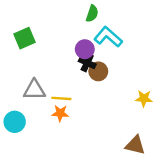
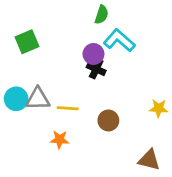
brown circle: (98, 71) -> (108, 120), moved
orange star: (60, 113) -> (60, 139), moved
cyan circle: (15, 122) -> (16, 99), moved

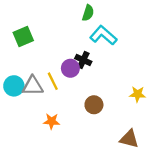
purple circle: (93, 54) -> (70, 68), moved
yellow line: (68, 108) -> (53, 81), moved, turned 60

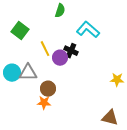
green semicircle: (88, 13) -> (60, 11), moved
green square: (23, 36) -> (20, 31), turned -30
yellow line: (53, 81) -> (45, 49), moved
brown circle: (94, 105) -> (48, 89), moved

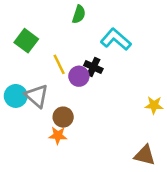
gray triangle: (28, 73) -> (37, 96), turned 42

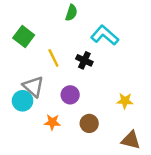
purple circle: (79, 76) -> (70, 95), moved
cyan circle: (16, 96) -> (23, 101), moved
yellow star: (154, 105) -> (125, 101), moved
brown circle: (63, 117) -> (89, 123), moved

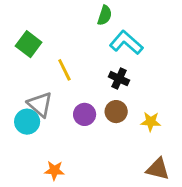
green semicircle: (71, 13) -> (105, 15), moved
black cross: (84, 60) -> (119, 79), moved
orange star: (52, 122) -> (54, 170), moved
brown circle: (89, 123) -> (116, 112), moved

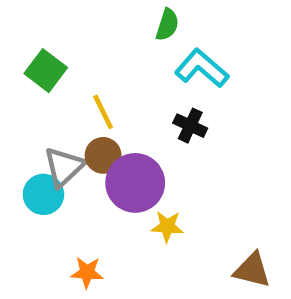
gray triangle: (40, 104) -> (64, 167), turned 36
brown circle: (116, 112) -> (103, 155), moved
purple circle: (85, 114) -> (135, 183), size x1.6
yellow star: (151, 122) -> (167, 226), moved

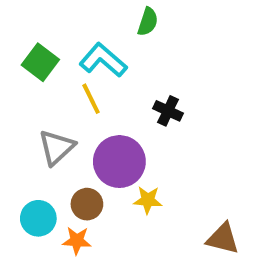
cyan L-shape: (202, 68) -> (103, 60), moved
brown circle: (103, 155) -> (87, 204), moved
cyan circle: (43, 194) -> (38, 218), moved

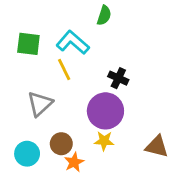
green square: (40, 62) -> (28, 44), turned -30
purple circle: (119, 162) -> (105, 111), moved
brown triangle: (223, 239) -> (157, 147), moved
orange star: (77, 241) -> (74, 162), moved, turned -30

